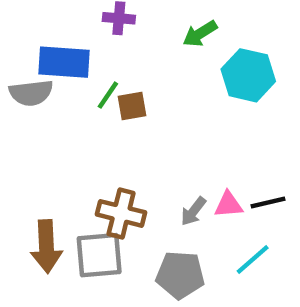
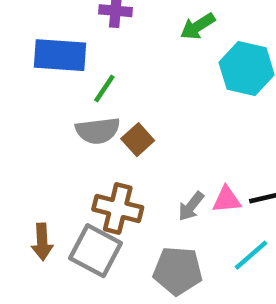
gray semicircle: (31, 93) -> (98, 131), moved
brown square: (132, 106) -> (138, 140), moved, turned -32
brown arrow: (46, 246) -> (42, 242), size x0.7
gray square: (99, 255) -> (95, 251), turned 33

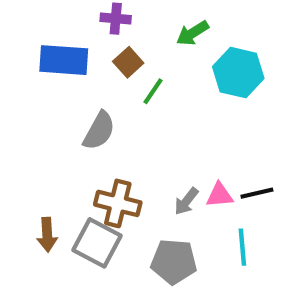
green line: (104, 89) -> (153, 91), moved
gray semicircle: (98, 131) -> (99, 131), turned -54
brown square: (138, 140) -> (128, 62), moved
cyan line: (251, 255) -> (242, 247), turned -54

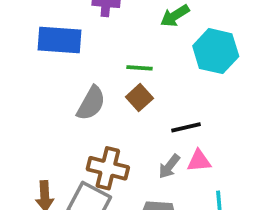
brown square: (128, 62) -> (139, 98), moved
green line: (153, 91) -> (139, 68), turned 60
black line: (257, 193) -> (186, 127), moved

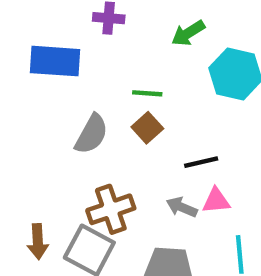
gray arrow: (169, 166) -> (182, 207), turned 75
brown cross: (108, 168) -> (111, 209), turned -33

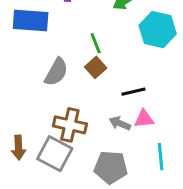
green line: (147, 93) -> (96, 43), turned 65
brown cross: (111, 209) -> (70, 125), turned 32

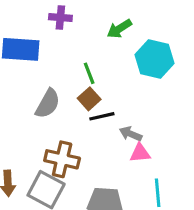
black line: (133, 92) -> (102, 116), moved
gray arrow: (120, 123) -> (131, 134), moved

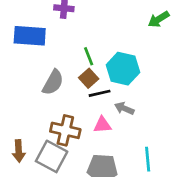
green arrow: (119, 29) -> (159, 19), moved
cyan hexagon: (154, 59) -> (123, 69), moved
pink triangle: (140, 153) -> (102, 125), moved

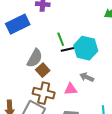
blue rectangle: (30, 36) -> (18, 24), turned -30
brown square: (89, 78) -> (43, 70), moved
black line: (100, 93) -> (69, 49), moved

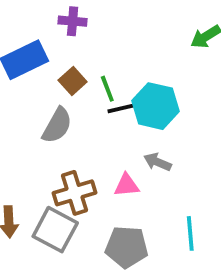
brown square: (43, 70) -> (73, 81), moved
brown cross: (44, 93) -> (74, 193), turned -30

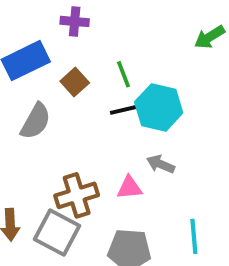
green line: (107, 89) -> (124, 74), moved
gray semicircle: (57, 125) -> (36, 121), moved

